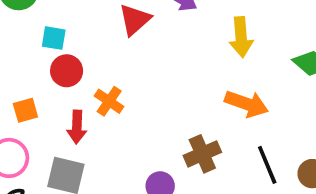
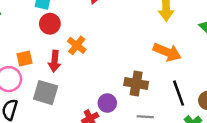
orange square: (25, 110) -> (24, 58), moved
brown cross: (202, 154) -> (136, 83), turned 30

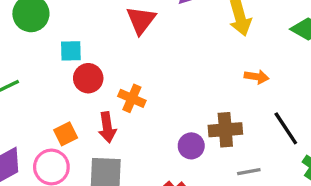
orange arrow: (167, 52) -> (257, 77), size x0.6
purple circle: (107, 103) -> (191, 146), moved

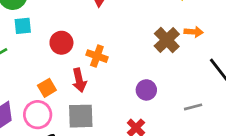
cyan square: (71, 51) -> (23, 26), moved
brown cross: (225, 130) -> (167, 40), moved, turned -35

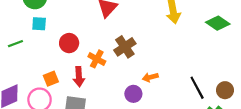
orange arrow: (194, 32) -> (150, 77), moved, turned 152
brown cross: (167, 40) -> (125, 47), moved

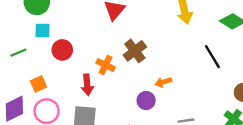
red circle: (69, 43) -> (62, 50), moved
orange square: (51, 79) -> (38, 84), moved
black line: (197, 88) -> (212, 57), moved

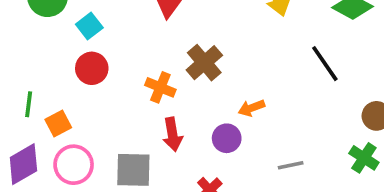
cyan square: (43, 30) -> (89, 26), moved, turned -35
green line: (18, 53) -> (29, 104), moved, turned -56
red arrow: (87, 85) -> (173, 134), moved

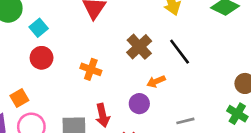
brown cross: (204, 63) -> (139, 47), moved
black line: (325, 64) -> (180, 52), moved
red arrow: (173, 134) -> (103, 115), moved

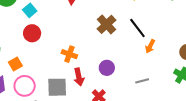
orange cross: (91, 69) -> (69, 54), moved
orange arrow: (156, 81) -> (150, 46), moved, turned -40

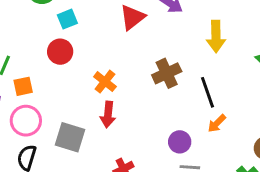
orange cross: (69, 54) -> (105, 82), moved
purple circle: (107, 68) -> (180, 142), moved
red arrow: (79, 77) -> (108, 115), moved

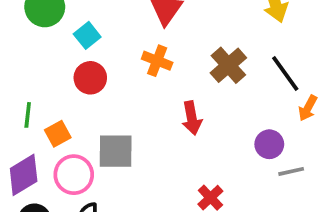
orange cross: (105, 82) -> (157, 61), moved
red arrow: (108, 115) -> (192, 118), moved
gray square: (70, 137) -> (116, 151), moved

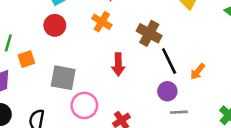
brown cross: (228, 65) -> (149, 33), turned -30
black line: (285, 74) -> (169, 61), moved
pink circle: (74, 175) -> (84, 105), moved

